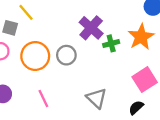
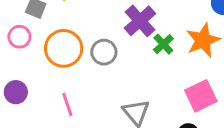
green cross: (111, 43) -> (163, 44), turned -35

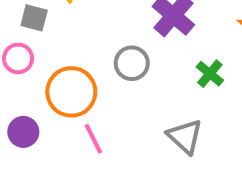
green cross: (163, 44) -> (210, 74), moved
orange circle: (64, 48) -> (71, 92), moved

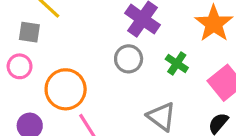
gray circle: (132, 63) -> (129, 59), moved

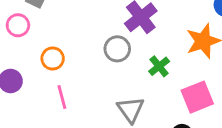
orange circle: (66, 89) -> (53, 59), size x0.6

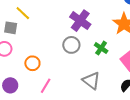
pink line: (62, 97) -> (46, 86), turned 63

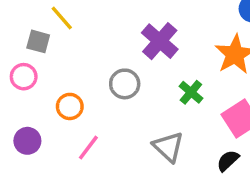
gray circle: (71, 45) -> (125, 84), moved

